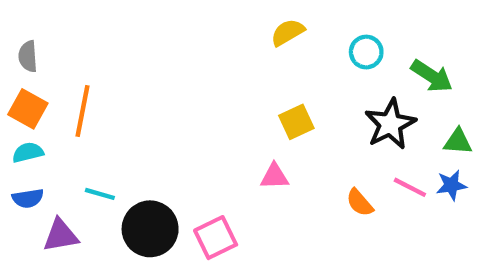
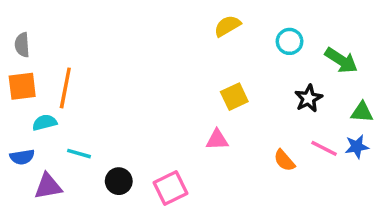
orange square: (28, 109) -> (22, 86), turned -36
black star: (390, 124) -> (308, 98), size x0.7
cyan semicircle: (28, 152) -> (45, 122), moved
black circle: (150, 229) -> (119, 181), size x0.6

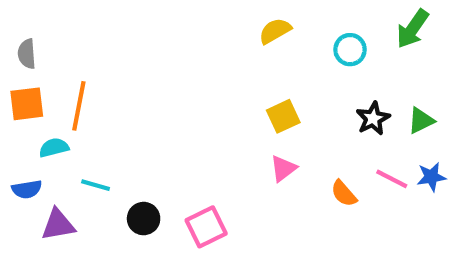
green arrow: (341, 60) -> (413, 29), moved, turned 92
green triangle: (362, 112) -> (421, 121), moved, turned -30
pink triangle: (217, 140) -> (283, 168), moved, turned -35

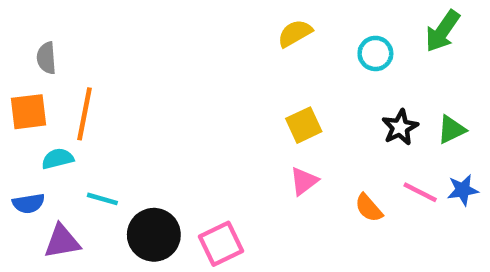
gray semicircle: (27, 54) -> (46, 58), moved
black circle: (144, 219) -> (154, 235), size x1.5

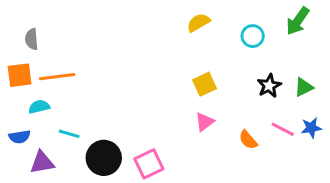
orange line: (84, 114) -> (57, 77), turned 72

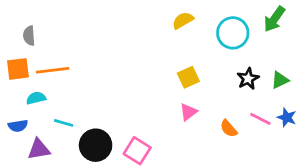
cyan circle: (253, 36) -> (233, 33), size x1.5
blue star: (311, 128) -> (287, 117), turned 30
pink square: (149, 164) -> (137, 151), turned -32

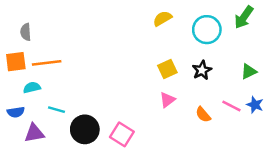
black star: (248, 79) -> (202, 70), moved

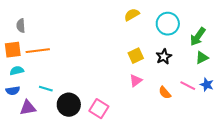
green arrow: (244, 17) -> (198, 37), moved
cyan semicircle: (32, 87) -> (17, 71), moved

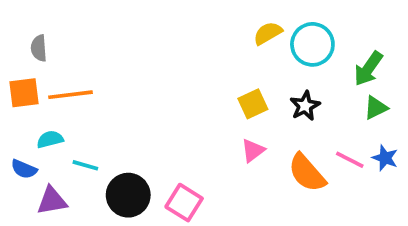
yellow semicircle: (132, 15) -> (268, 33), moved
cyan semicircle: (17, 71) -> (50, 139), moved
blue semicircle: (13, 91) -> (24, 169), turned 32
orange semicircle: (165, 93) -> (307, 173), size x1.6

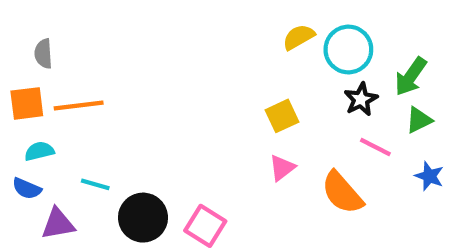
black star: (305, 106) -> (361, 99), moved
cyan semicircle: (50, 139) -> (39, 151), moved
pink line: (350, 160) -> (375, 147), moved

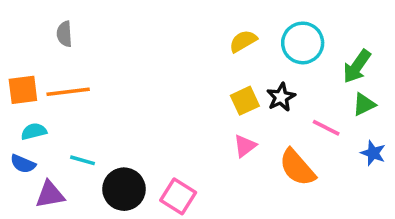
yellow semicircle: (299, 37) -> (243, 41), moved
gray semicircle: (43, 54) -> (64, 34), moved
black star: (361, 99) -> (281, 97), moved

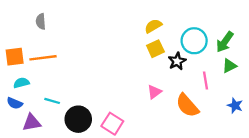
cyan circle: (303, 43) -> (194, 41), moved
yellow square: (245, 101) -> (155, 49), moved
pink line: (326, 128) -> (205, 81), turned 54
blue star: (373, 153) -> (235, 106), moved

